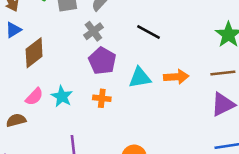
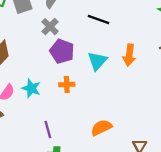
orange arrow: (176, 77) -> (129, 55), turned 110
cyan triangle: (140, 78) -> (97, 61), turned -30

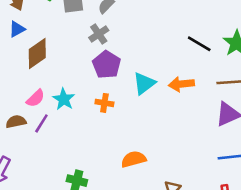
black line: (99, 19) -> (199, 44), moved
orange arrow: (129, 55) -> (181, 84), turned 65
purple line: (48, 129) -> (41, 123), moved, turned 36

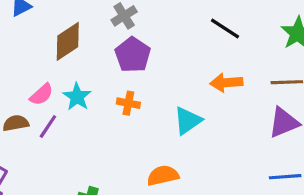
black line: (199, 44) -> (225, 28), moved
brown diamond: (37, 53) -> (68, 41), moved
cyan triangle: (144, 83) -> (188, 121), moved

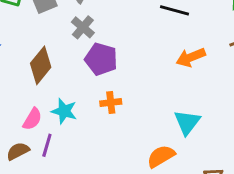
cyan triangle: (188, 121) -> (187, 122), moved

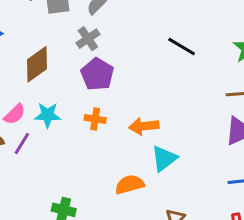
orange arrow: (191, 57) -> (144, 126), moved
cyan star: (64, 111) -> (48, 115), turned -30

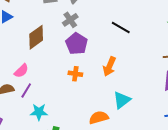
black line: (182, 46) -> (121, 27), moved
cyan star: (48, 115) -> (39, 112), moved
orange arrow: (144, 126) -> (109, 66), moved, turned -60

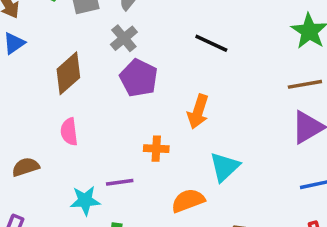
pink semicircle: (21, 71) -> (69, 132), moved, turned 133
orange cross: (75, 74) -> (156, 149), moved
purple line: (26, 90) -> (120, 182), moved, turned 56

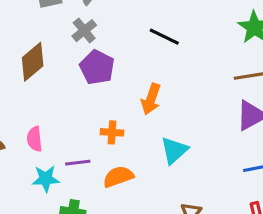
pink semicircle: (69, 132) -> (35, 139), moved
orange semicircle: (188, 201) -> (118, 177), moved

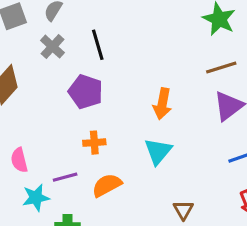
black line: (164, 37) -> (98, 45), moved, turned 56
purple pentagon: (97, 67) -> (86, 92), moved
orange arrow: (151, 99) -> (162, 104), moved

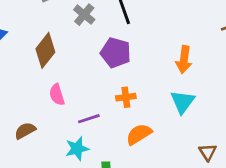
pink semicircle: (19, 160) -> (57, 95), moved
purple line: (65, 177) -> (89, 119), moved

